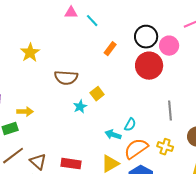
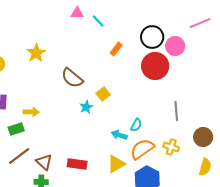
brown semicircle: (66, 78) -> (72, 78), turned 35

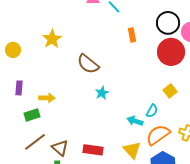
orange rectangle: (116, 49) -> (132, 35), turned -48
yellow square: (103, 94) -> (170, 91), moved
yellow triangle: (116, 164) -> (132, 150), turned -42

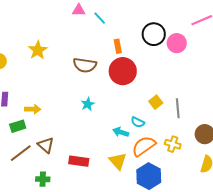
red circle: (171, 52) -> (123, 71), moved
brown semicircle: (88, 64) -> (85, 65), moved, turned -30
cyan semicircle: (152, 111) -> (138, 122), turned 88
brown triangle: (60, 148) -> (46, 145), moved

